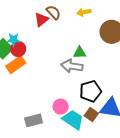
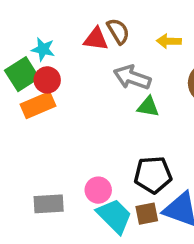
red triangle: (41, 20) -> (96, 39), turned 35
cyan star: (13, 40) -> (43, 49), moved
gray arrow: (72, 66) -> (132, 77), moved
brown square: (91, 114) -> (147, 214), turned 32

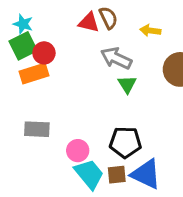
cyan star: (43, 49) -> (23, 24), moved
green triangle: (148, 107) -> (127, 84), turned 42
gray rectangle: (49, 204) -> (37, 129), moved

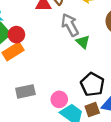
gray arrow: (116, 58) -> (70, 25), turned 50
black pentagon: (125, 142) -> (92, 84), turned -30

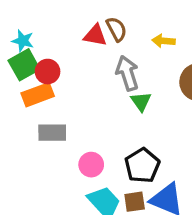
gray rectangle: (25, 91) -> (52, 133), moved
pink circle: (59, 99) -> (91, 165), moved

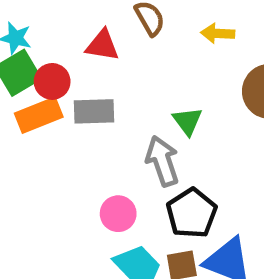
red triangle: (95, 35) -> (102, 45), moved
gray arrow: (127, 73) -> (162, 161), moved
gray rectangle: (52, 133) -> (94, 111), moved

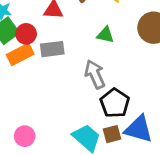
green triangle: (188, 121) -> (105, 35), moved, turned -36
pink circle: (118, 214) -> (25, 136), moved

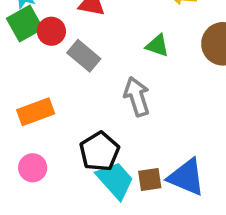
gray rectangle: (52, 49) -> (84, 56), turned 40
orange rectangle: (20, 54) -> (36, 112), moved
black pentagon: (115, 103) -> (99, 152), moved

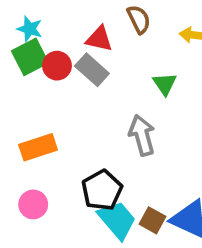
green triangle: (157, 46) -> (165, 84), turned 35
gray rectangle: (84, 56) -> (92, 70), moved
brown square: (150, 179) -> (152, 220), turned 35

